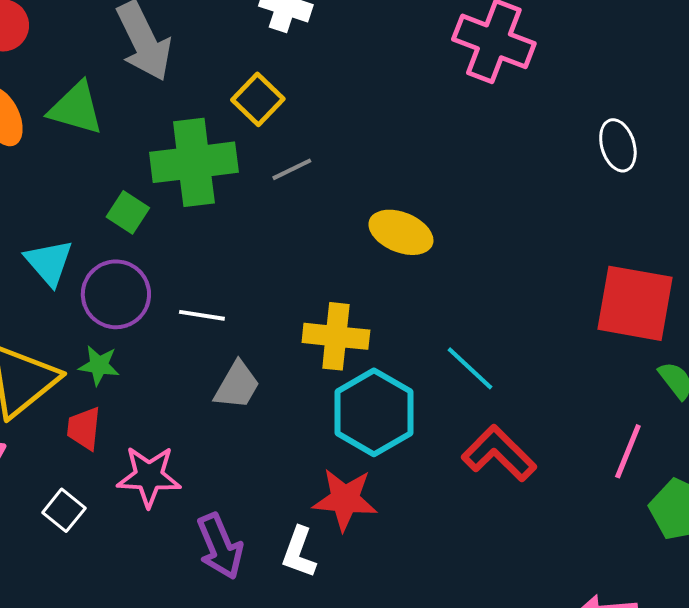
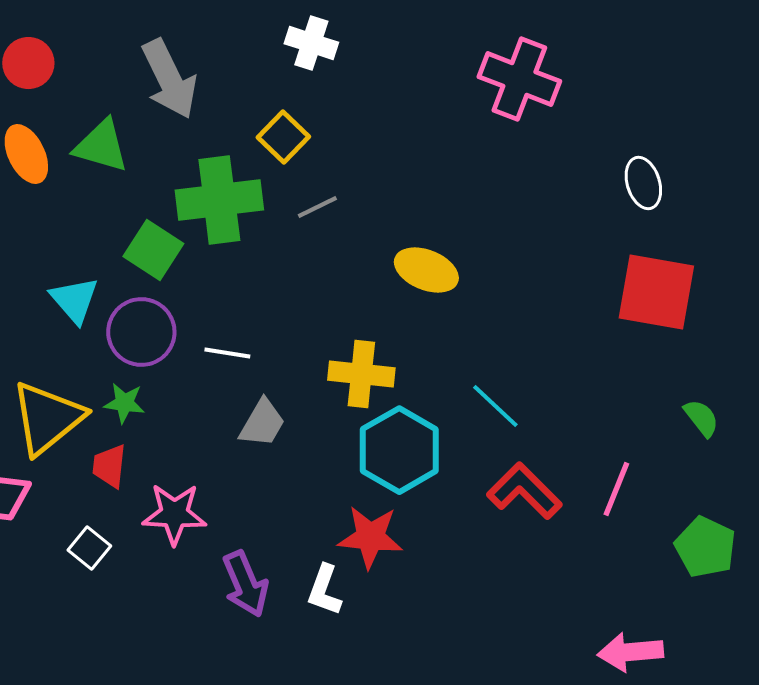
green square: (128, 212) -> (153, 250), size x1.4
red square: (635, 303) -> (656, 292), moved
pink line: (628, 451) -> (616, 489), moved

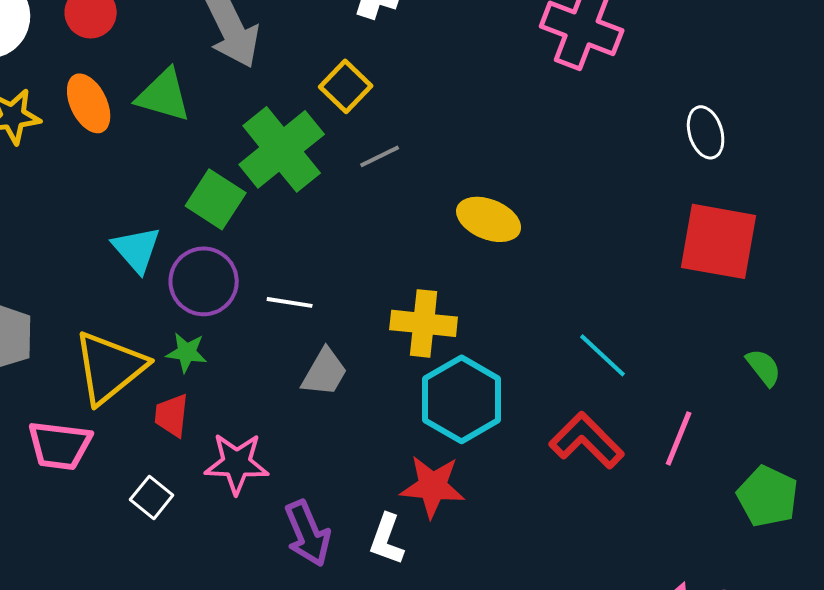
green cross: (219, 200) -> (282, 149), turned -32
cyan line: (495, 406) -> (603, 355), moved

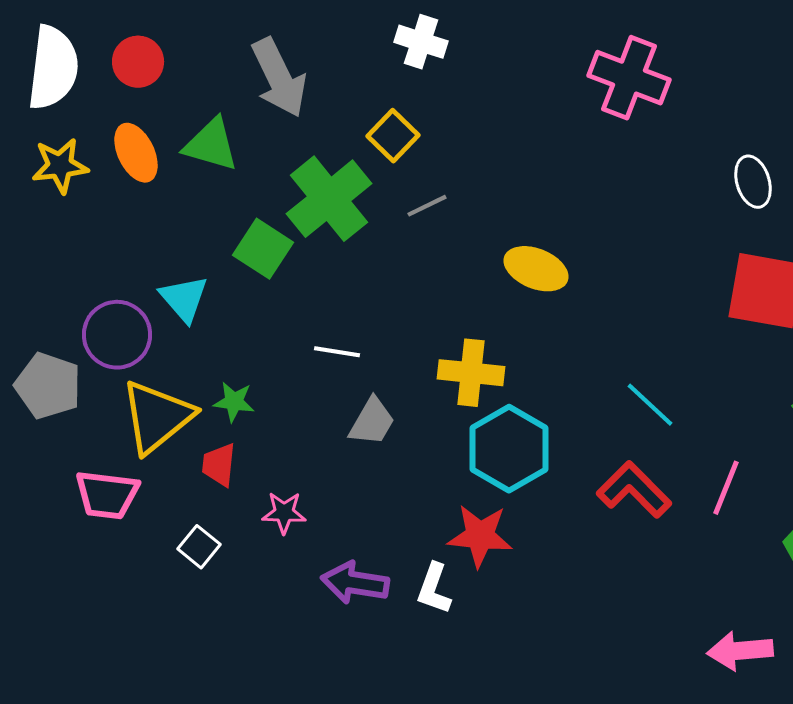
purple circle: (204, 281) -> (117, 335), moved
pink star: (237, 463) -> (284, 513), size x0.7
purple arrow: (308, 533) -> (355, 583), turned 122

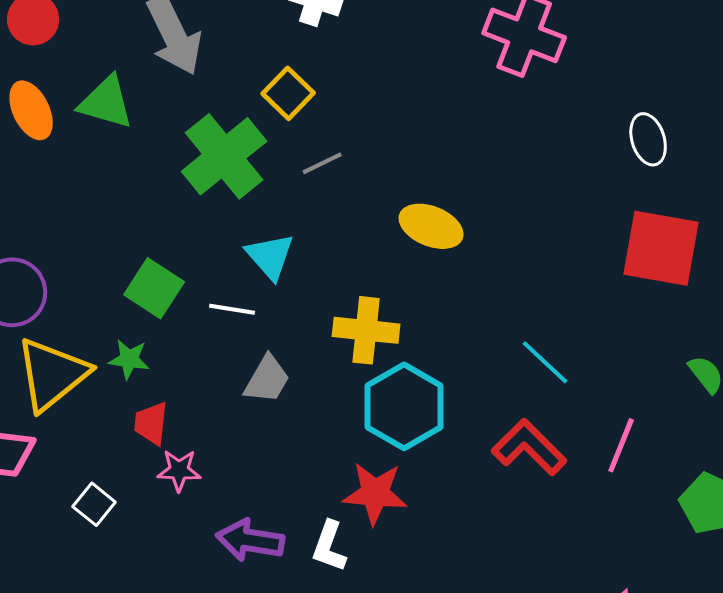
green square: (263, 249) -> (154, 288), moved
cyan triangle: (184, 299) -> (270, 256), moved
red trapezoid: (219, 465) -> (151, 423), moved

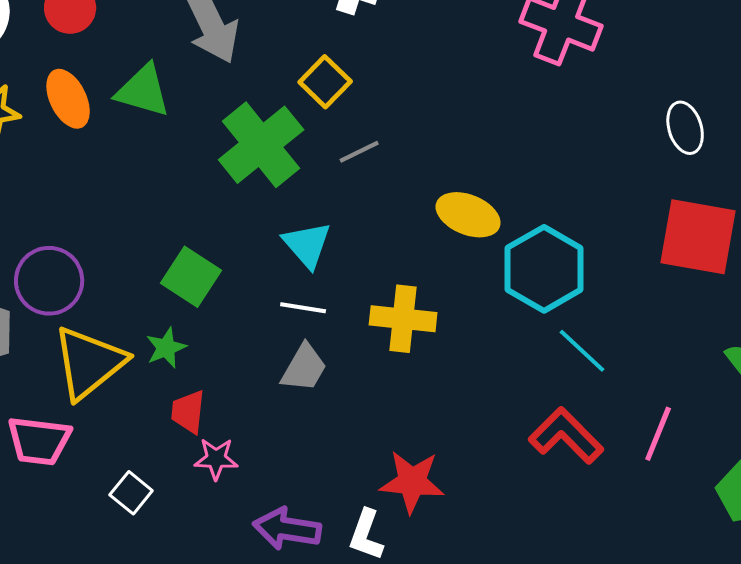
white line: (232, 309) -> (303, 308), moved
green star: (129, 359) -> (166, 348), turned -30
cyan hexagon: (404, 406) -> (544, 269), moved

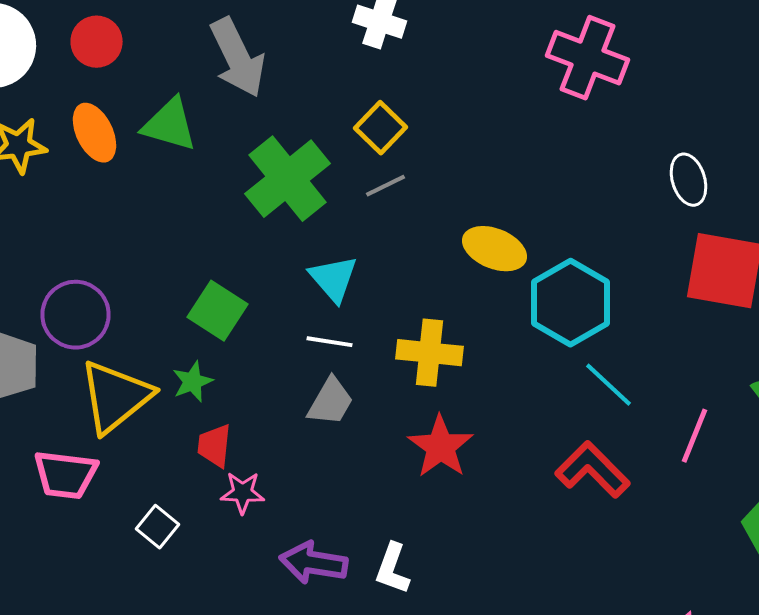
yellow square: (325, 82) -> (380, 128), moved
white ellipse: (685, 128) -> (688, 180), moved
pink line: (658, 434) -> (694, 436), moved
red star: (412, 482) -> (440, 447), moved, turned 30

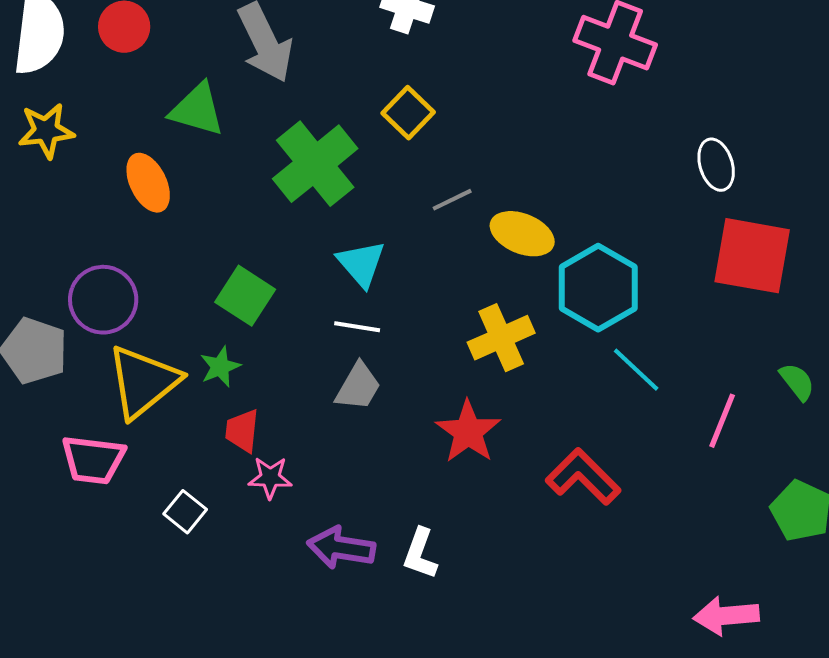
orange ellipse: (94, 133) -> (148, 183), moved
gray line: (386, 186) -> (452, 200), moved
yellow cross: (430, 353) -> (501, 338), moved, turned -30
red L-shape: (592, 470) -> (583, 477), moved

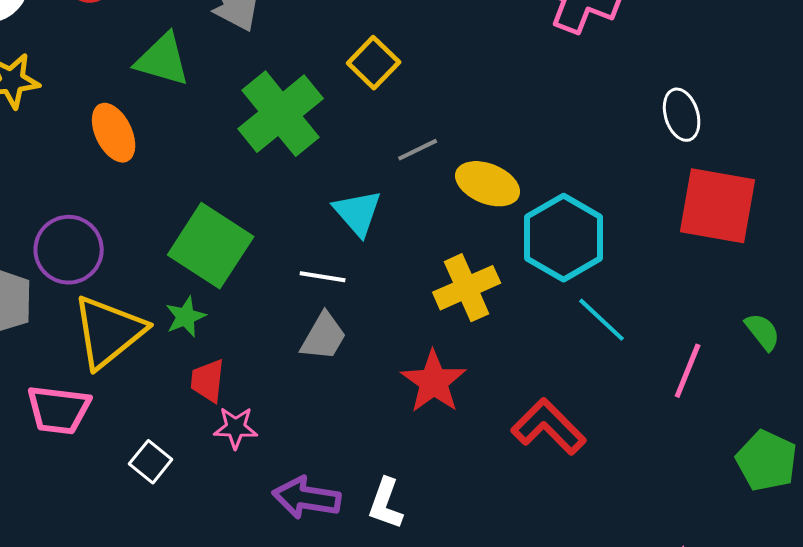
cyan triangle: (361, 264) -> (358, 213), moved
green square: (245, 296) -> (211, 246), size x1.4

